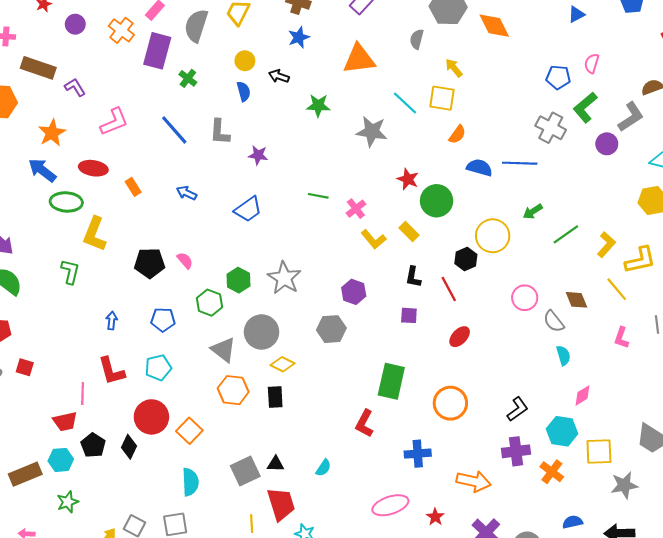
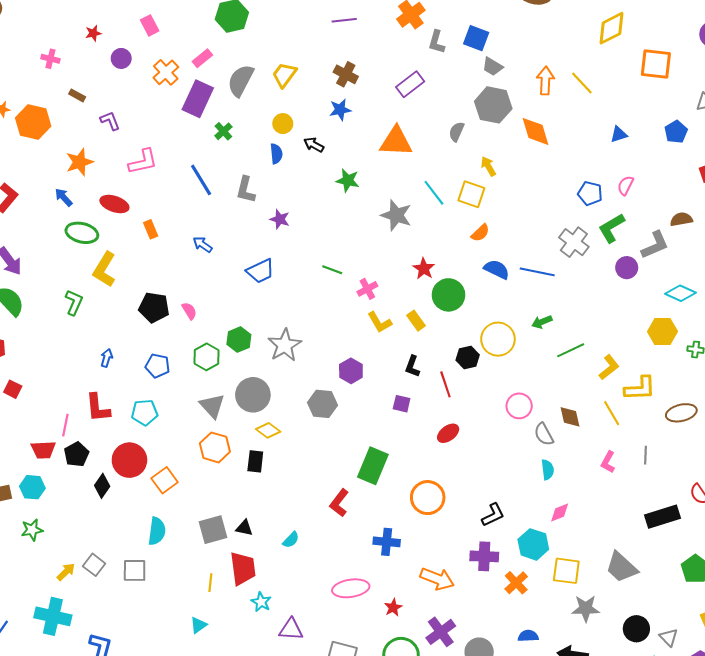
brown rectangle: (38, 68) -> (77, 95), size x0.5
blue arrow: (42, 170) -> (64, 197), size x0.7
black pentagon: (93, 445) -> (76, 454), moved

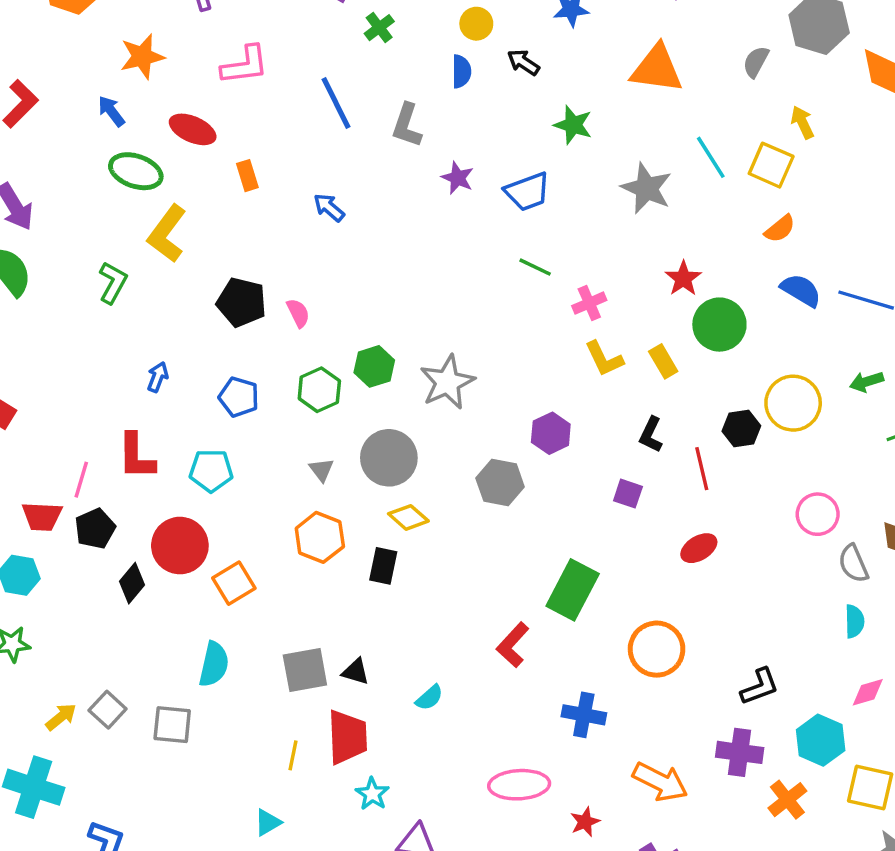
blue trapezoid: (260, 271) -> (527, 192), moved
gray triangle: (212, 406) -> (322, 470), size x0.6

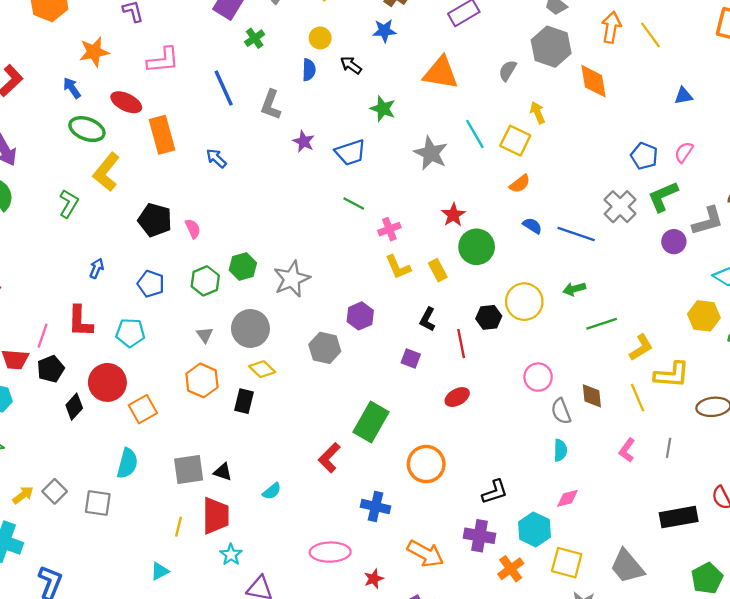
orange rectangle: (247, 176) -> (162, 135), size x1.8
blue semicircle: (801, 290) -> (532, 226), size x0.7

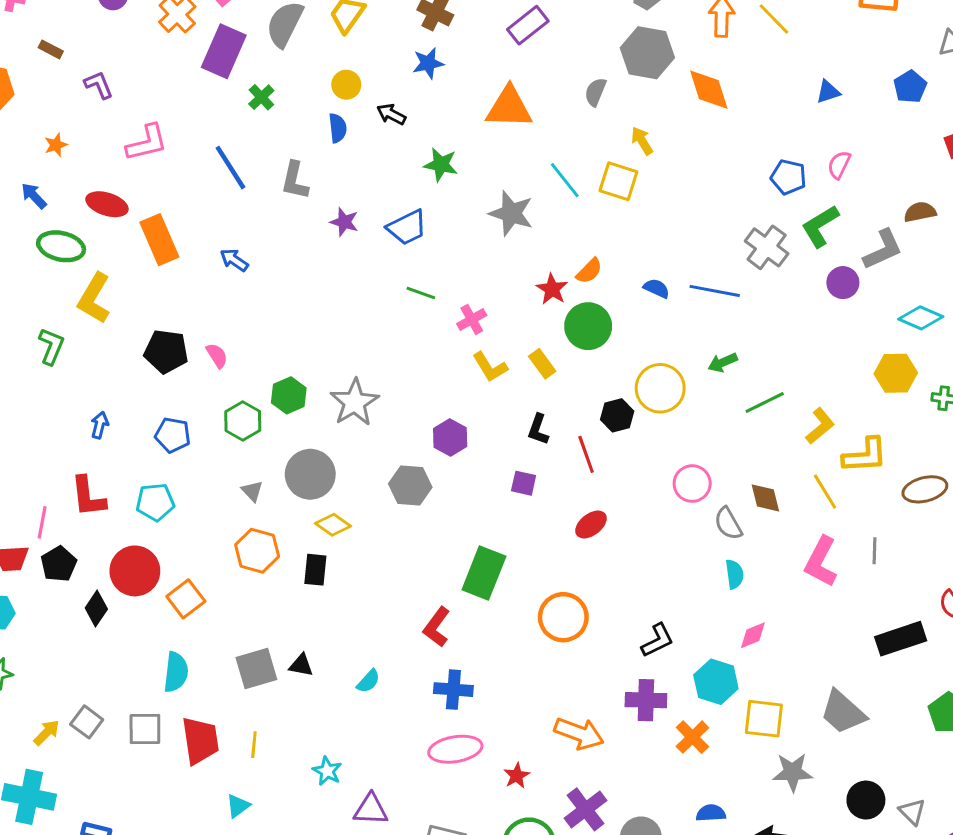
orange star: (94, 52) -> (56, 145), size x0.6
orange semicircle: (520, 184) -> (589, 271), moved
pink L-shape: (627, 450) -> (821, 562), size x1.6
blue cross: (375, 507) -> (453, 690), moved
red trapezoid: (216, 516) -> (200, 741), moved

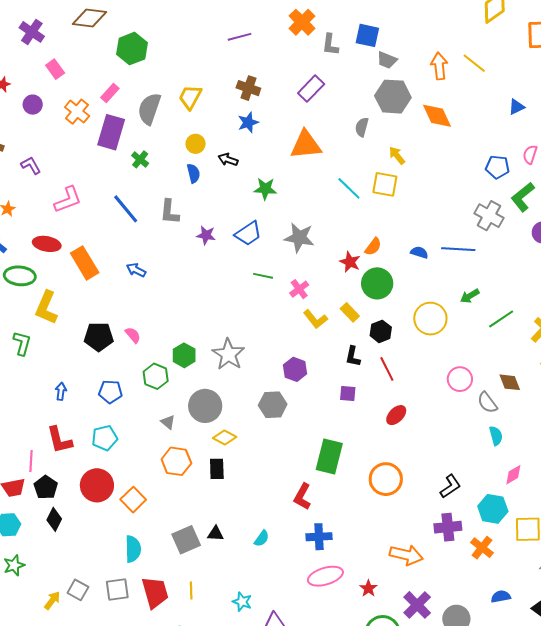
gray star: (511, 213) -> (299, 238), moved
black hexagon: (617, 415) -> (381, 331), moved
black diamond: (96, 609) -> (54, 519), moved

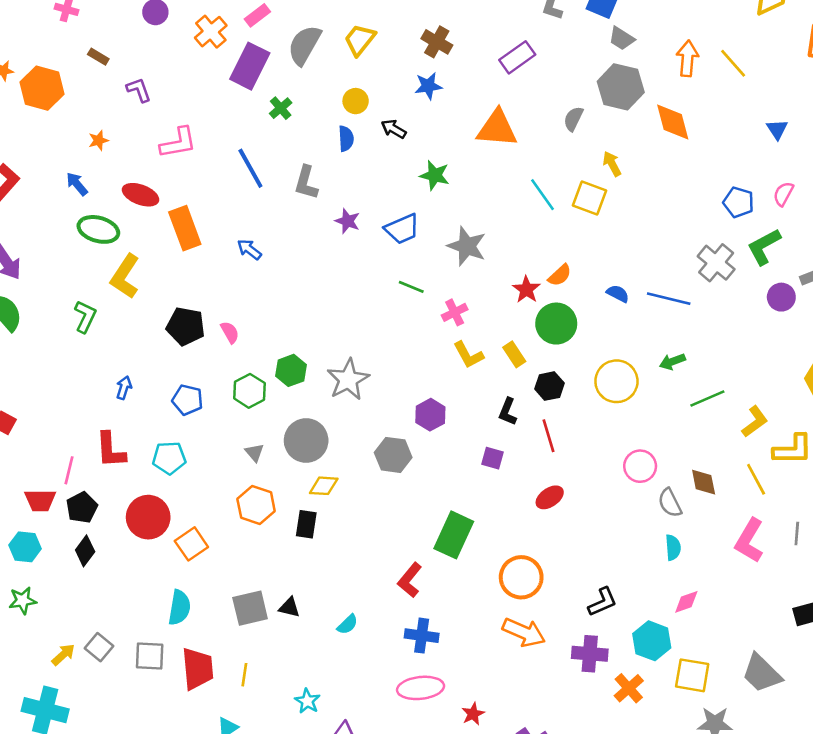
blue triangle: (516, 107) -> (777, 129), turned -48
yellow diamond: (225, 438) -> (324, 486), turned -35
orange arrow: (406, 555) -> (524, 632), moved

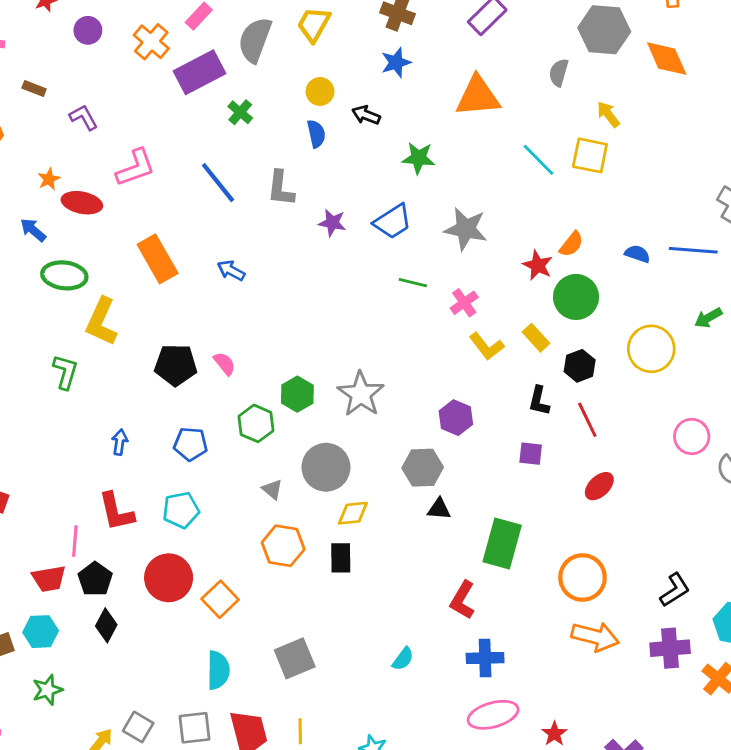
purple rectangle: (250, 66) -> (199, 72), turned 45
red ellipse: (141, 195) -> (82, 203), moved
black triangle: (289, 607) -> (439, 509), moved

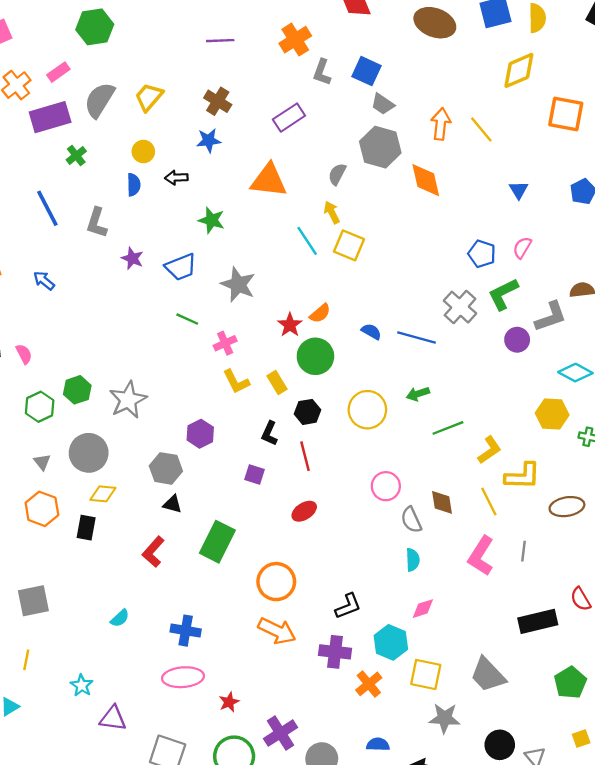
yellow arrow: (608, 114) -> (332, 212), moved
black arrow: (366, 115) -> (176, 178), turned -35
red L-shape: (463, 600) -> (153, 552), moved

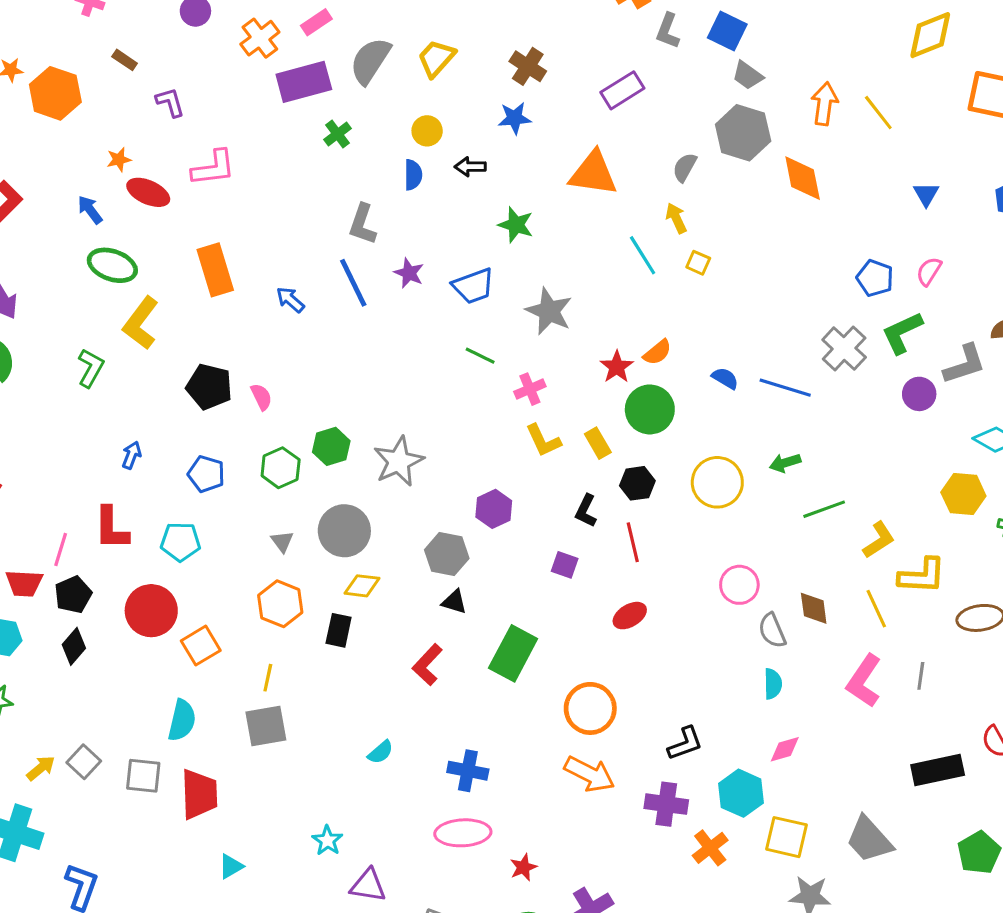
blue line: (47, 208) -> (353, 283), moved
yellow square: (349, 245) -> (698, 263), size x0.6
yellow line: (26, 660) -> (268, 678), moved

